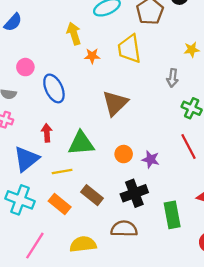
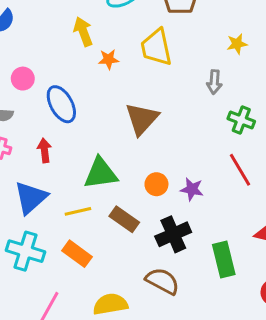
red arrow: (47, 133) -> (44, 150), moved
brown rectangle: (92, 195) -> (124, 219), moved
brown semicircle: (124, 229) -> (162, 281), turned 30

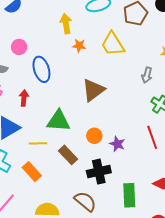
yellow trapezoid: (156, 47) -> (113, 44), turned -32

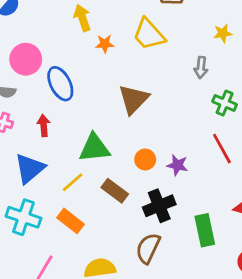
pink circle: (19, 47) -> (26, 59), size x1.5
yellow line: (38, 143) -> (73, 182), turned -30
brown semicircle: (85, 201) -> (148, 248), turned -95

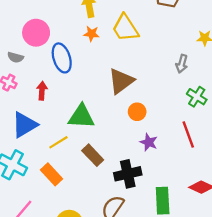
yellow trapezoid: (149, 34) -> (125, 28), moved
orange star: (105, 44) -> (92, 34), moved
orange circle: (145, 160) -> (137, 112), moved

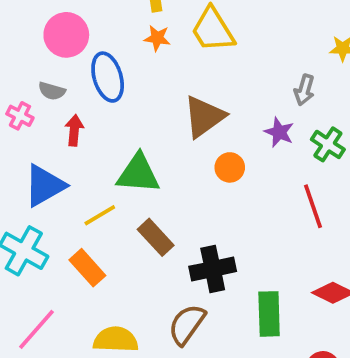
gray semicircle: (15, 57) -> (52, 91), moved
purple star: (149, 142) -> (279, 132), moved

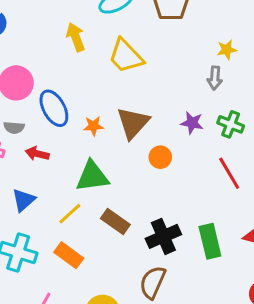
orange star: (157, 38) -> (94, 126), moved
gray arrow: (304, 90) -> (215, 78), moved
red arrow: (74, 130) -> (37, 154), turned -70
blue triangle: (45, 186) -> (23, 200), size x0.7
green rectangle: (269, 314) -> (210, 241), moved

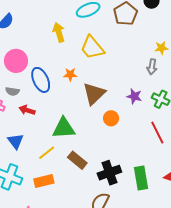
orange star: (94, 126) -> (70, 74), moved
blue triangle: (23, 200) -> (16, 141), turned -30
orange rectangle: (69, 255) -> (44, 181), turned -54

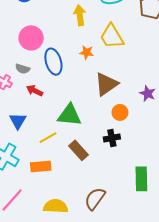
orange star: (70, 74) -> (87, 52), moved
black cross: (109, 173) -> (112, 138), moved, size x0.7

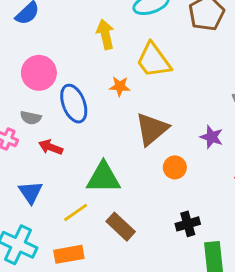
black cross: (112, 138) -> (188, 224), moved

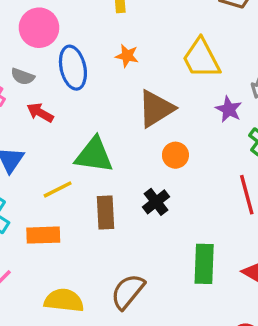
yellow trapezoid: (154, 60) -> (201, 58), moved
purple star: (212, 137) -> (229, 109), moved
black cross: (188, 224) -> (156, 202), moved, turned -30
brown rectangle: (121, 227) -> (105, 212), turned 36

